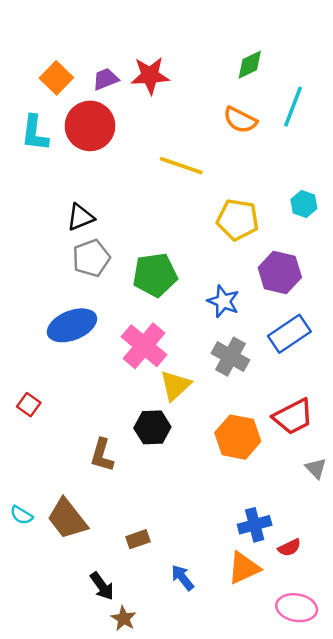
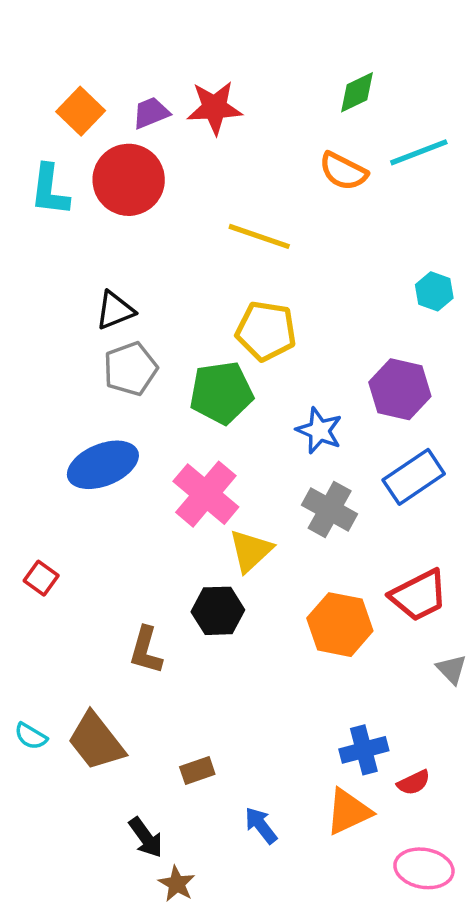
cyan line: (293, 107) -> (419, 152), turned 48
yellow pentagon: (238, 220) -> (266, 331), moved

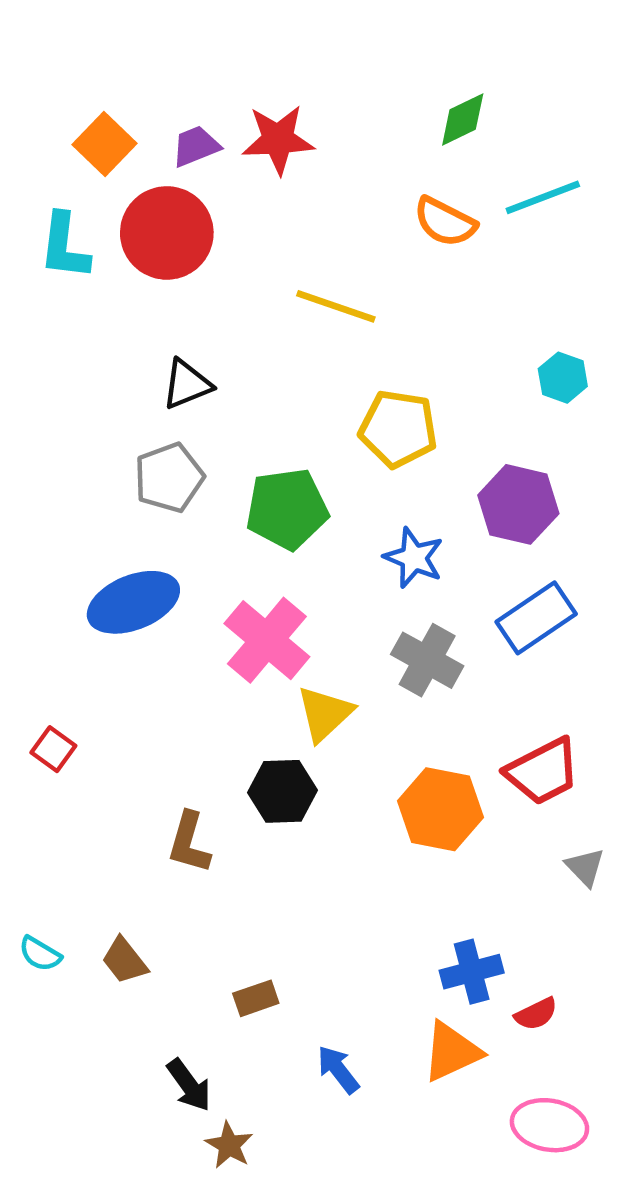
black triangle: (115, 310) -> (187, 384), moved
yellow pentagon: (266, 331) -> (398, 429), moved
brown trapezoid: (96, 741) -> (125, 961), size x0.6

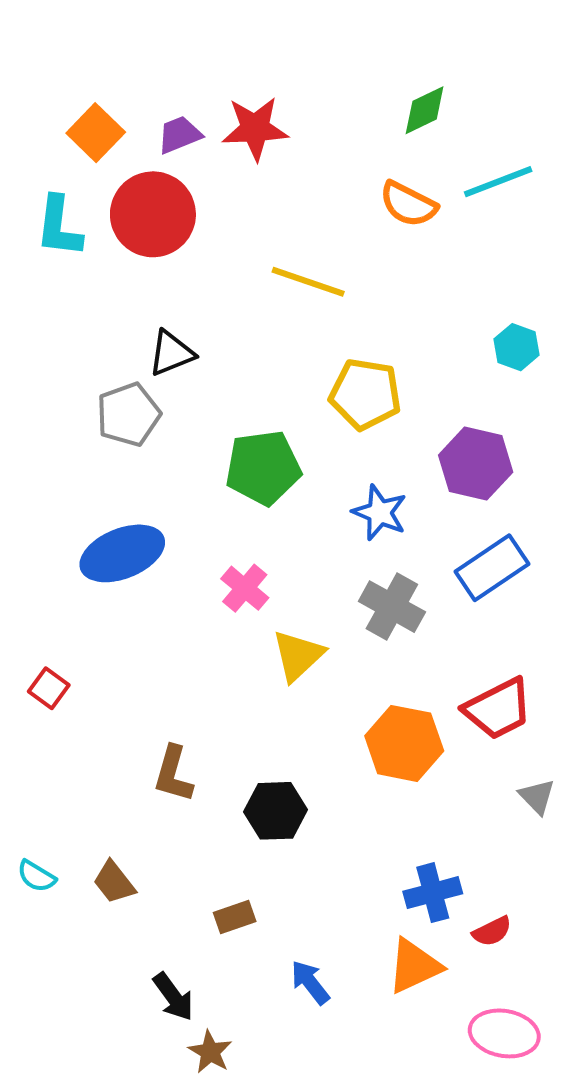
gray pentagon: (169, 478) -> (128, 415), moved
pink cross: (267, 640) -> (245, 588), size x0.6
black hexagon: (282, 791) -> (275, 811), moved

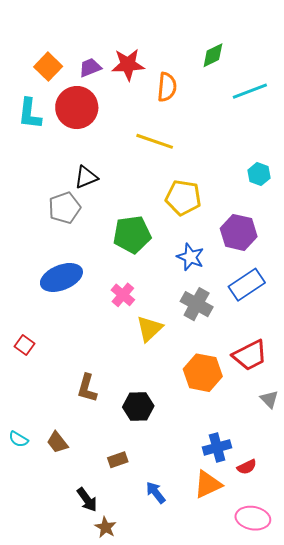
orange semicircle: (408, 204) -> (167, 87), moved, turned -112

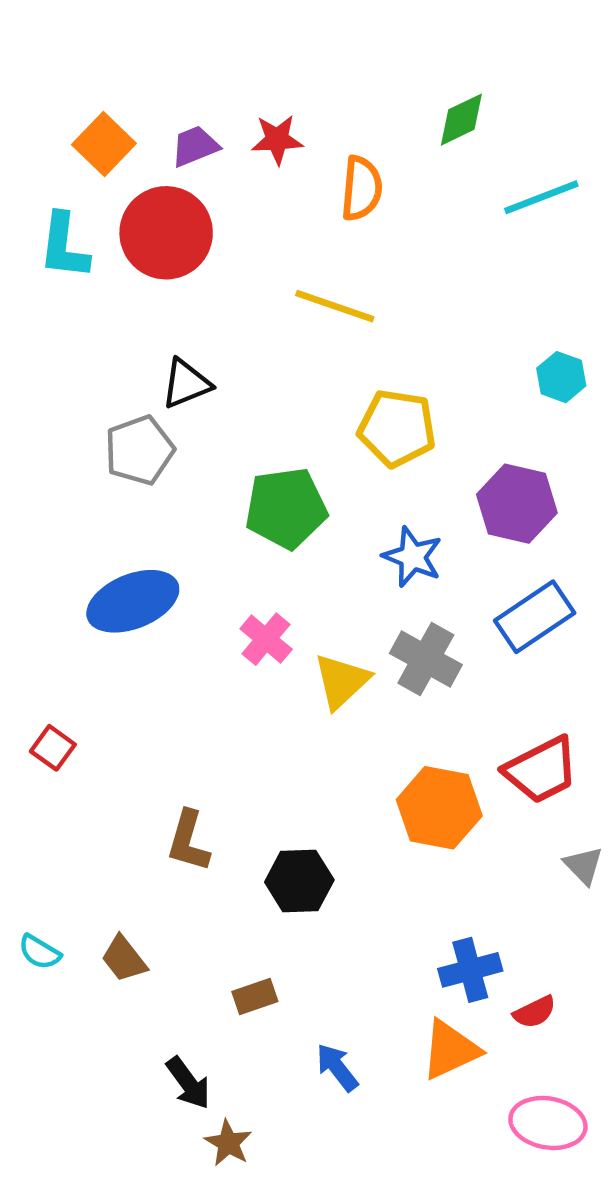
red star: (128, 65) -> (277, 140), size x0.7
yellow triangle: (149, 329) -> (341, 681), moved

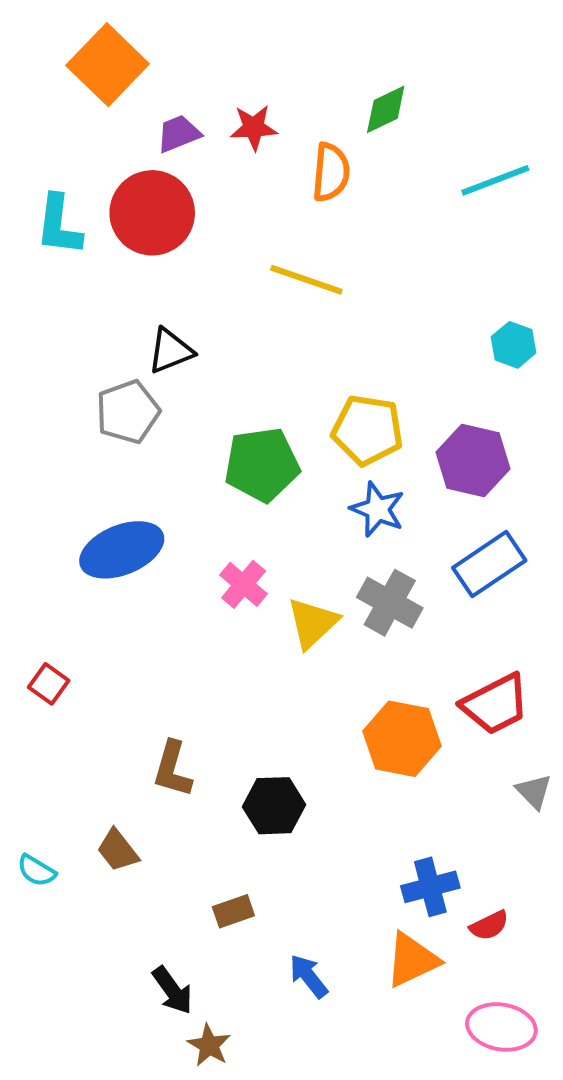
green diamond: (461, 120) -> (386, 109), moved
orange square: (104, 144) -> (108, 65), moved, size x1.4
yellow pentagon: (397, 428) -> (367, 430), moved
brown trapezoid: (124, 959) -> (118, 850), moved

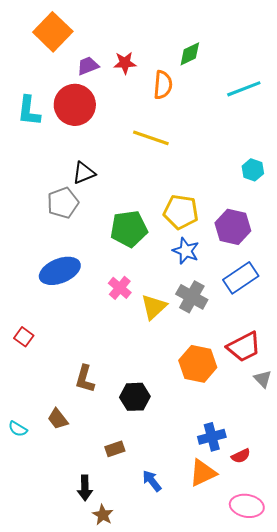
gray triangle: (534, 791) -> (263, 379), moved
black arrow: (172, 990) -> (85, 488), turned 35

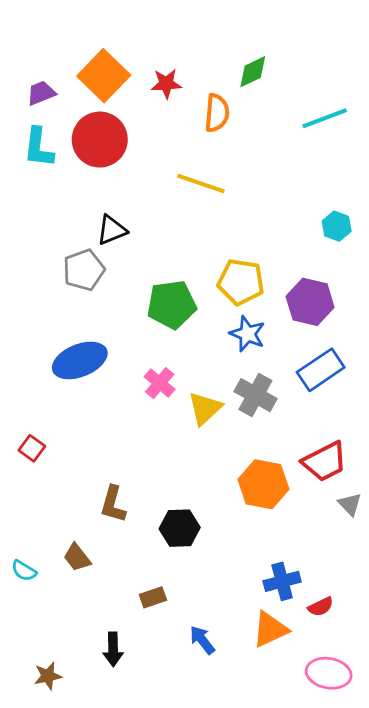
orange square: (53, 32) -> (104, 76), moved
purple trapezoid: (88, 66) -> (41, 93), moved
brown star: (103, 515) -> (48, 676), moved, turned 30

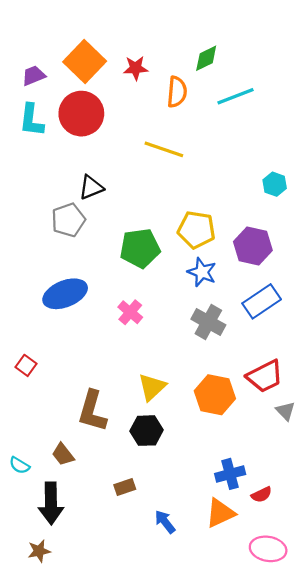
cyan line: (325, 118) -> (236, 96), moved
yellow triangle: (205, 408) -> (152, 387), moved
brown L-shape: (113, 504) -> (92, 411), size x1.4
black arrow: (113, 649) -> (51, 503), moved, size x1.5

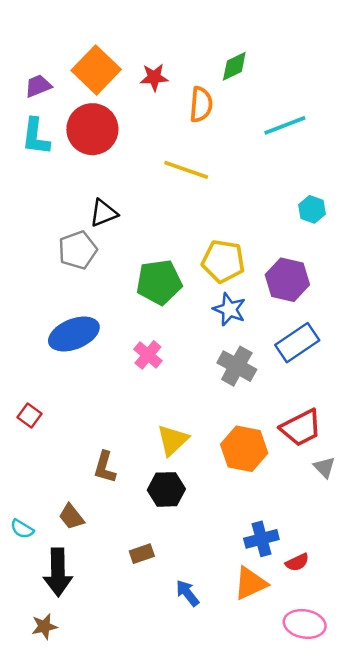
cyan line: (236, 96) -> (285, 125), moved
brown L-shape: (92, 411) -> (105, 467), size x0.7

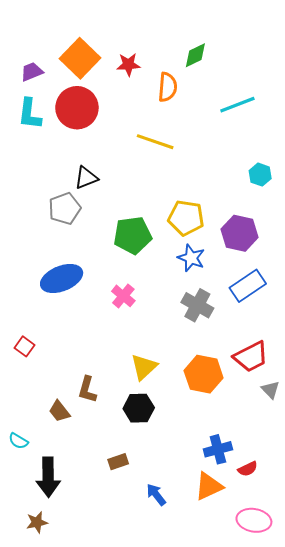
brown trapezoid: (71, 517) -> (59, 411), moved

